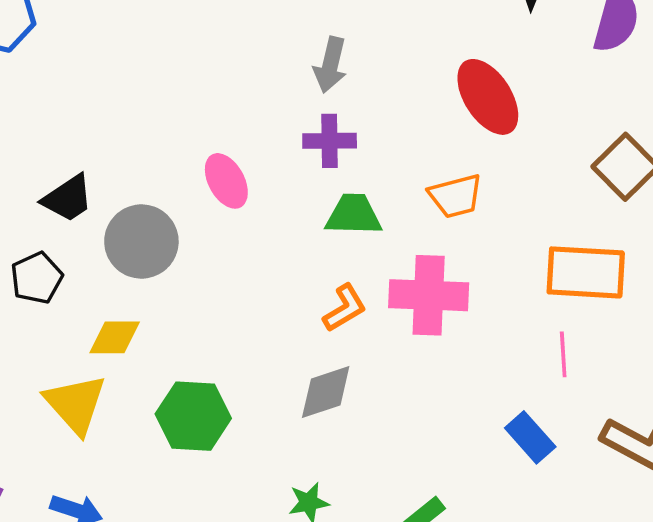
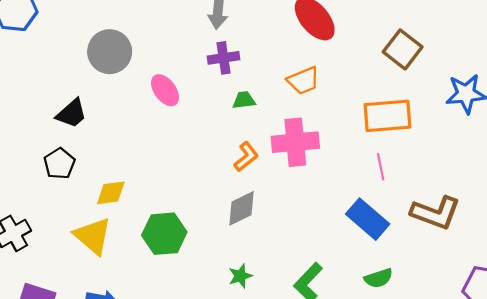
green trapezoid: (354, 215) -> (244, 100), size x0.7
gray circle: (141, 242) -> (110, 52), moved
blue rectangle: (530, 437) -> (368, 219), size x1.4

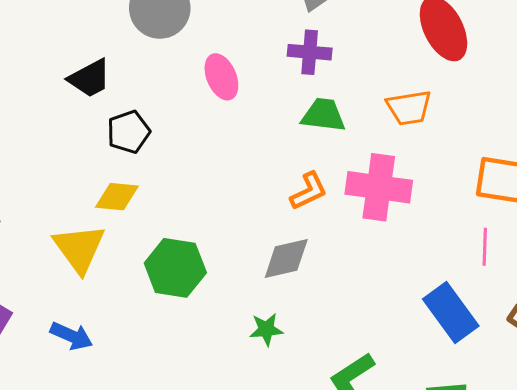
green trapezoid: (244, 100) -> (323, 115), size x1.4
black pentagon: (59, 164) -> (129, 132), moved
green star: (240, 276) -> (266, 329), moved

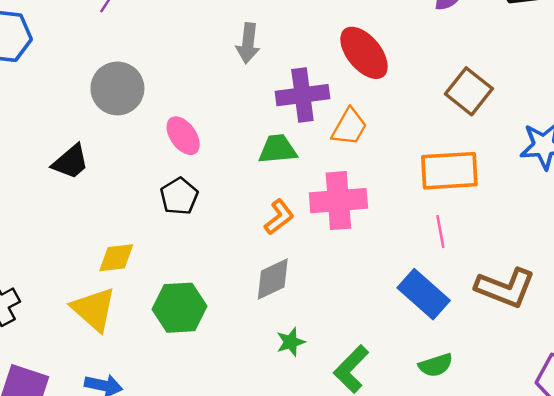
purple cross: (310, 52) -> (302, 95), moved, size x1.4
orange trapezoid: (409, 108) -> (349, 127), turned -39
black pentagon: (129, 132) -> (179, 196), moved
green star: (266, 329) -> (291, 342), moved

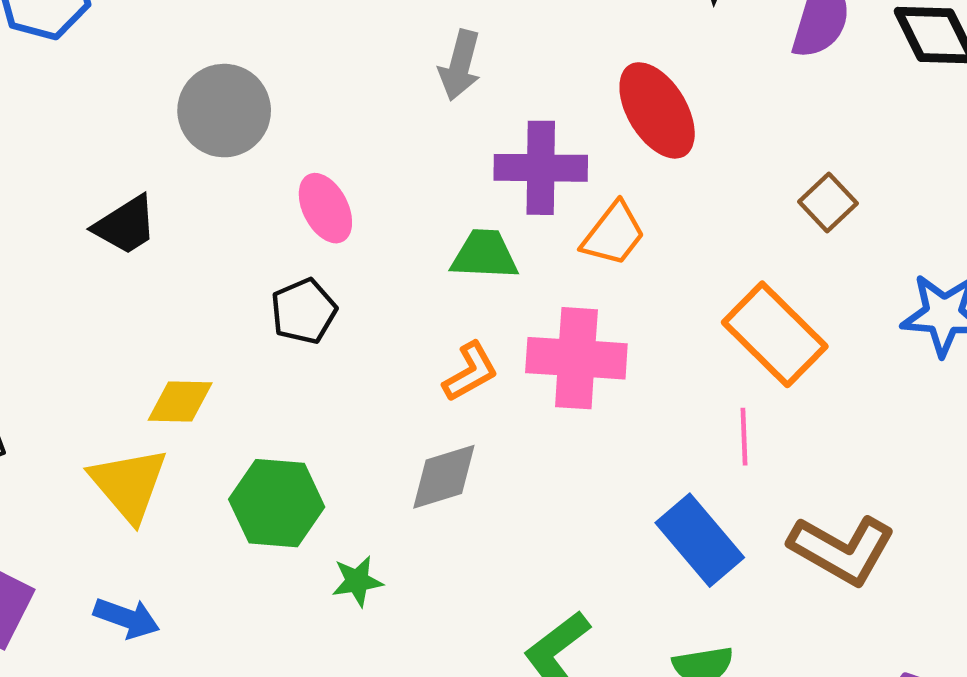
brown square: (469, 91) -> (828, 203), size x0.7
orange rectangle: (449, 171) -> (775, 334), turned 40
green star: (291, 342) -> (357, 581), moved

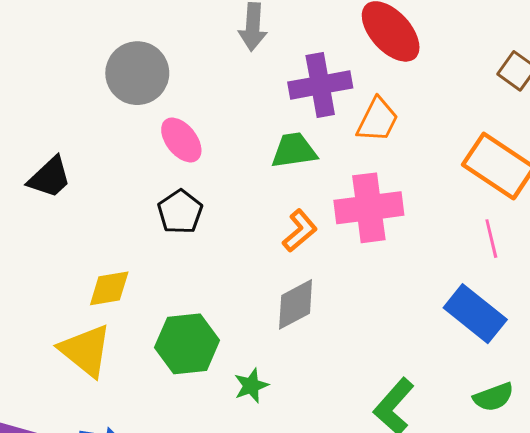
gray circle: (224, 111) -> (137, 73), moved

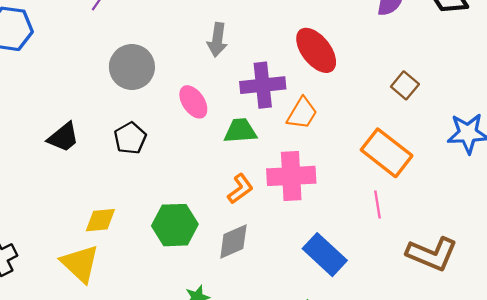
pink ellipse: (181, 140) -> (193, 102), moved
black pentagon: (180, 212) -> (130, 138), moved
blue rectangle: (475, 314) -> (325, 255), moved
green hexagon: (187, 344) -> (175, 225), moved

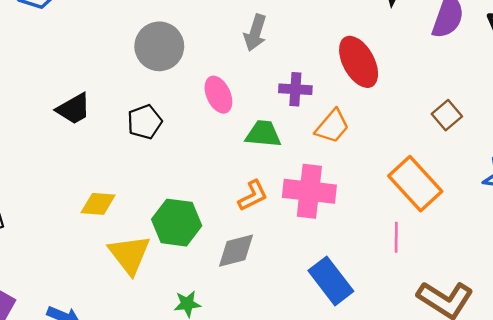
purple cross: (263, 85) -> (295, 89), size x0.7
yellow triangle: (80, 264) -> (129, 254), moved

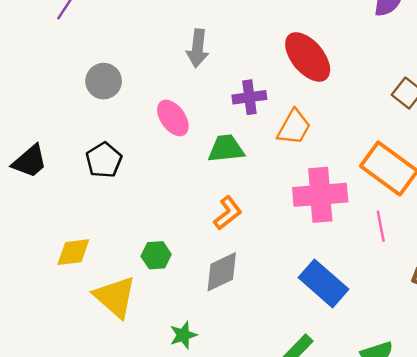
gray circle: (159, 46) -> (104, 81), size x0.7
pink cross: (309, 191) -> (320, 195), moved
green hexagon: (177, 223) -> (156, 255), size x0.6

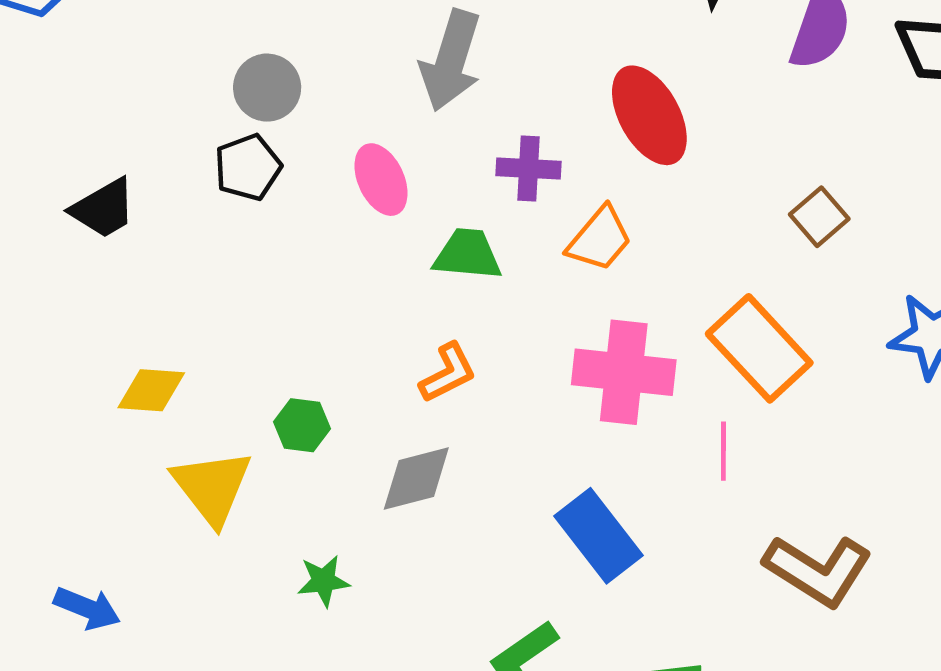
gray arrow: (198, 48) -> (451, 61), size x1.4
black pentagon: (104, 160) -> (248, 167), moved

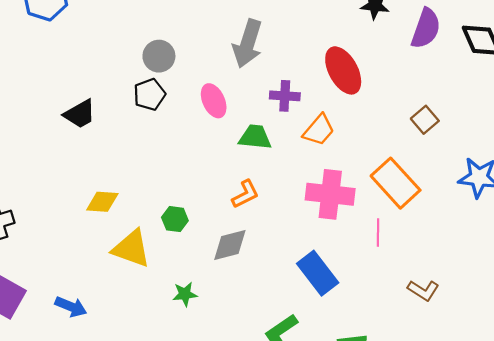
yellow triangle: (212, 487) -> (131, 249), turned -33
brown L-shape: (818, 570) -> (423, 290), size x0.6

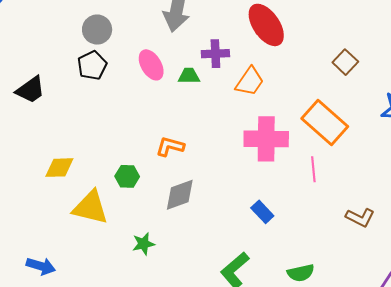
green trapezoid: (255, 137) -> (189, 76), moved, size x0.7
orange L-shape: (245, 194) -> (170, 146), moved, turned -132
blue rectangle: (318, 273) -> (262, 212), size x0.6

